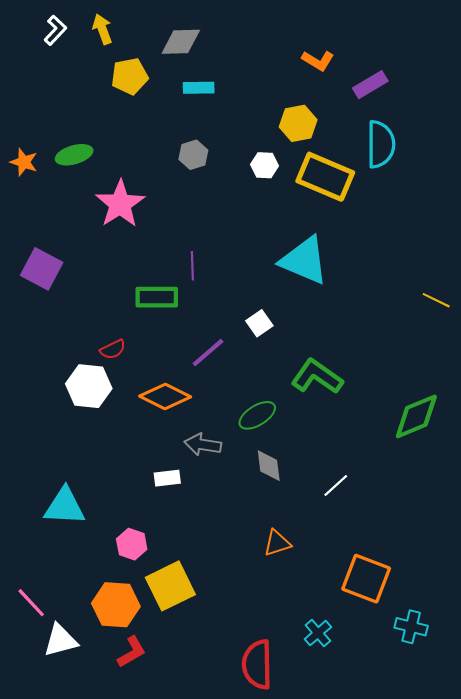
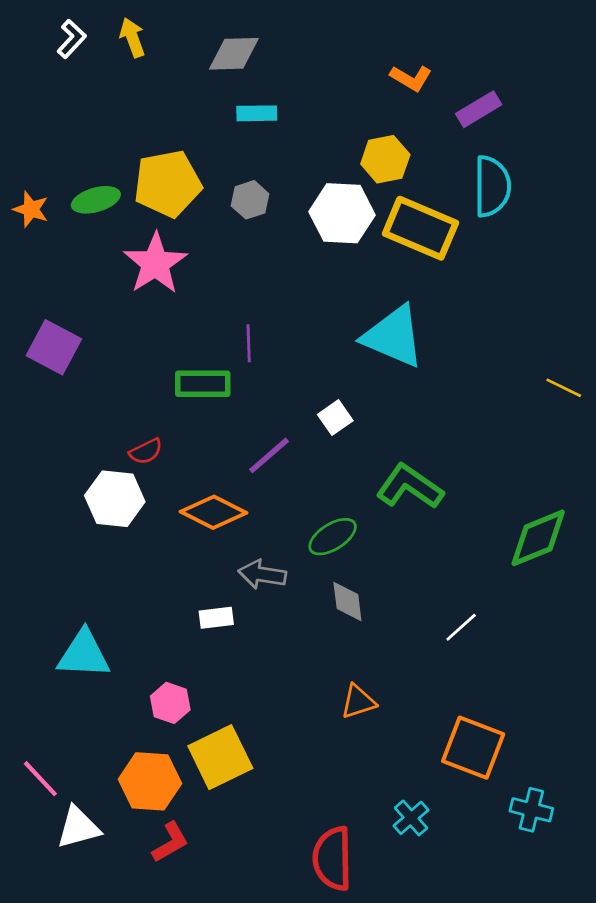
yellow pentagon: (130, 76) -> (168, 184), moved, size x1.4
white hexagon: (265, 165) -> (342, 213), size x1.8
white line: (336, 485) -> (461, 627), moved

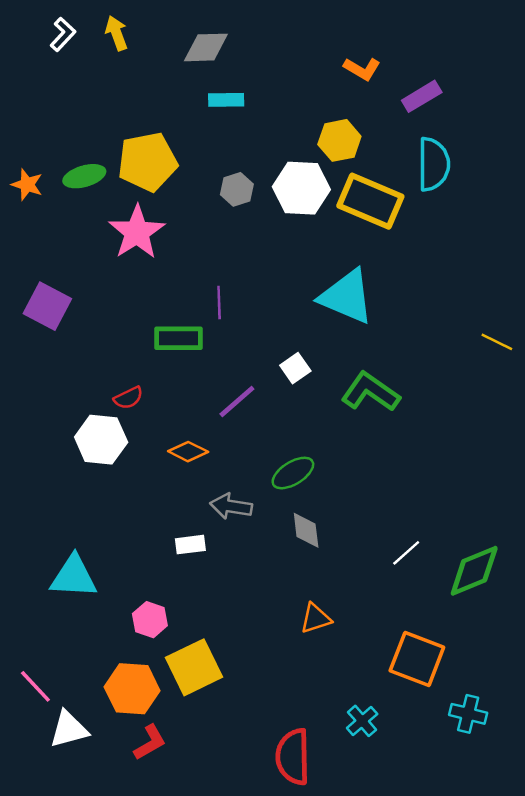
gray hexagon: (250, 200) -> (237, 189), moved
green L-shape: (410, 487) -> (370, 392), moved
orange diamond: (214, 512) -> (188, 452), size x0.7
green diamond: (538, 538) -> (474, 571), moved

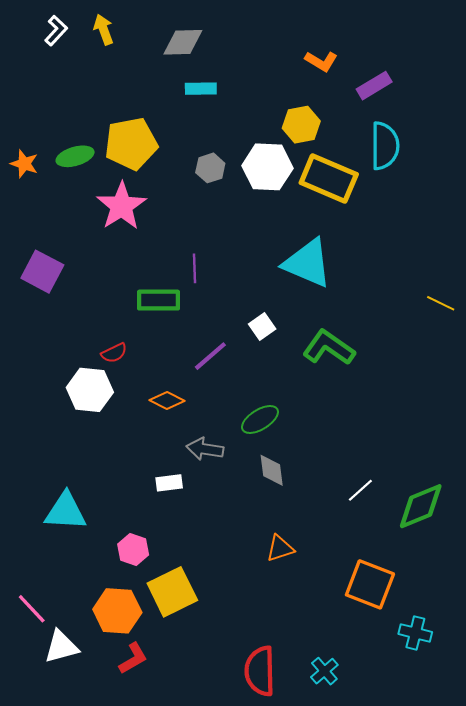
cyan cross: (362, 721) -> (324, 671), moved

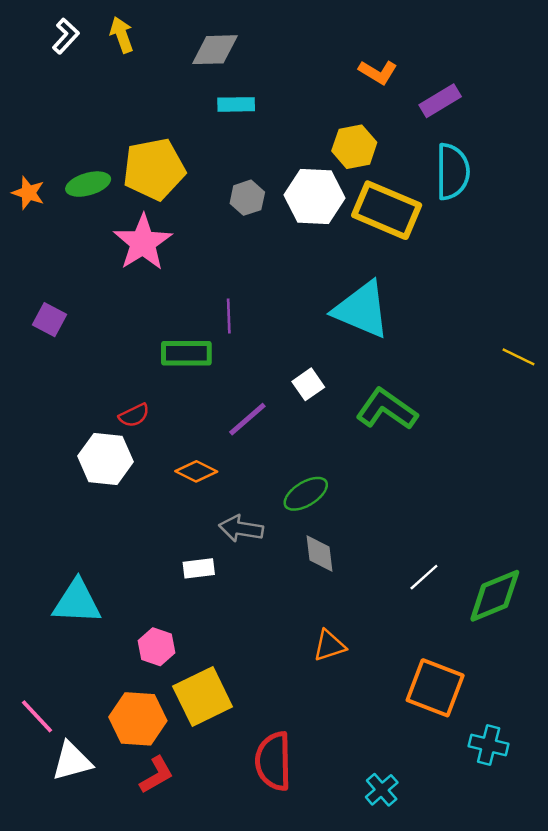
purple square: (42, 272) -> (50, 320), size x0.7
red semicircle: (260, 671) -> (273, 761), moved

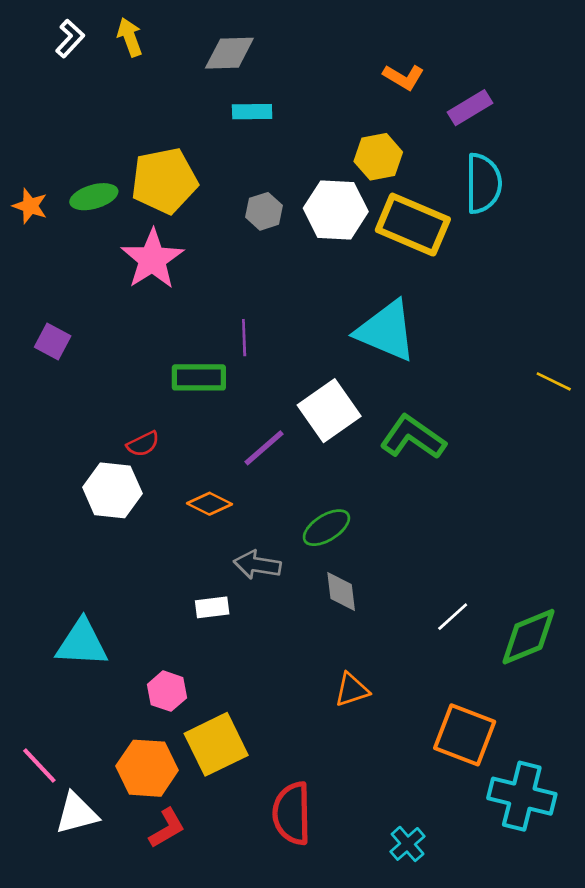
white square: (308, 384) -> (329, 411), size x1.8
cyan cross: (489, 745) -> (522, 796), size x1.6

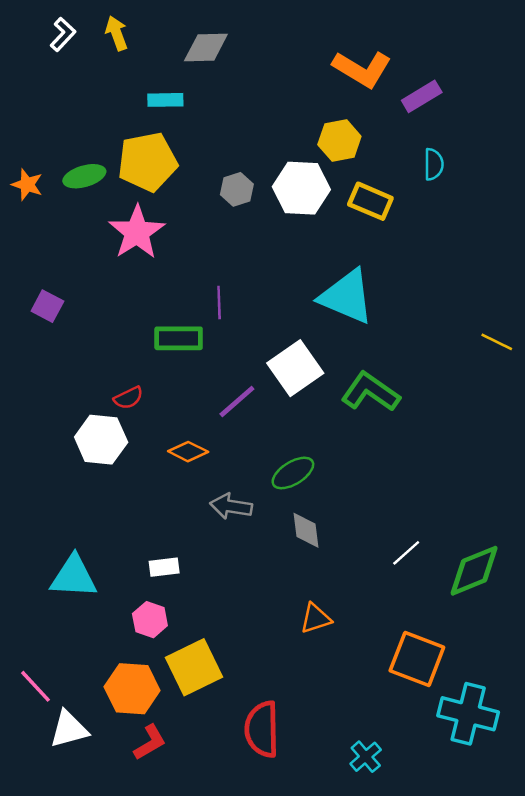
orange L-shape: (404, 77) -> (362, 69), size x1.6
cyan rectangle: (252, 112) -> (165, 100), moved
cyan semicircle: (483, 183) -> (434, 164), size x0.6
yellow rectangle: (413, 225) -> (370, 201), size x0.7
white rectangle: (212, 607) -> (164, 567), moved

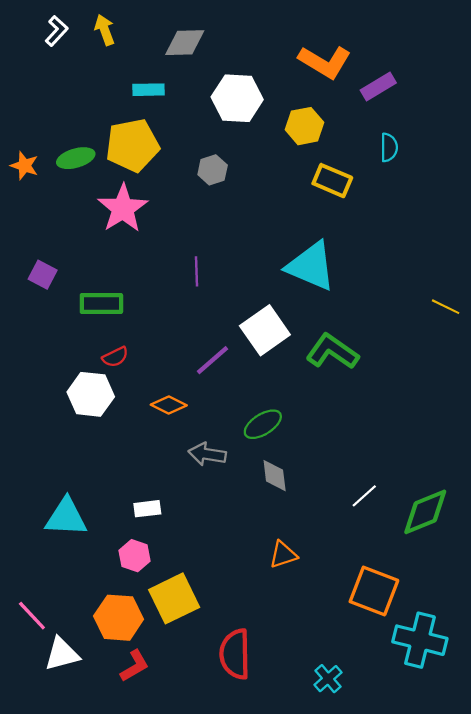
white hexagon: (301, 188) -> (237, 98), moved
green rectangle: (179, 338) -> (101, 303), moved

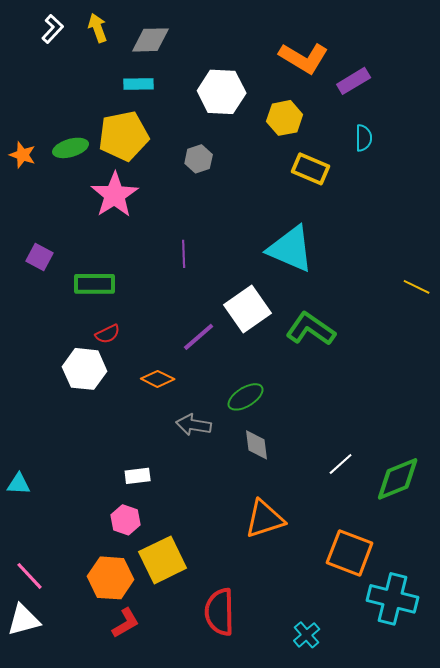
gray diamond: (185, 43) -> (151, 40), moved
cyan triangle: (66, 517) -> (19, 484), moved, size x0.6
orange triangle: (283, 555) -> (265, 519), size x1.5
white triangle: (62, 654) -> (24, 620), moved

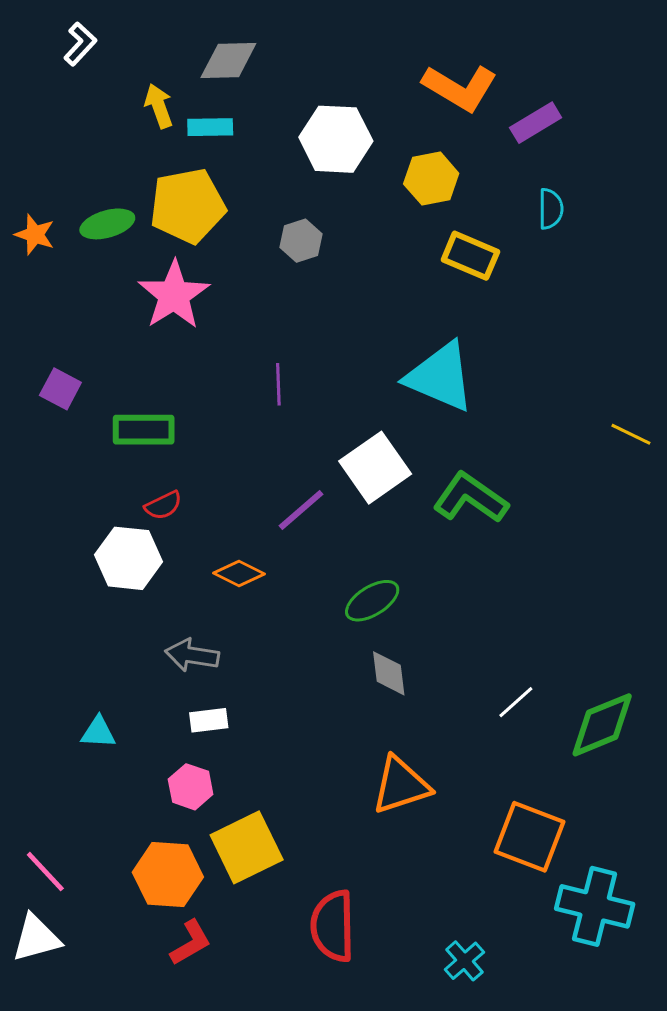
yellow arrow: (98, 28) -> (159, 106), moved
gray arrow: (194, 425) -> (192, 655), moved
cyan triangle: (19, 484) -> (98, 732), moved

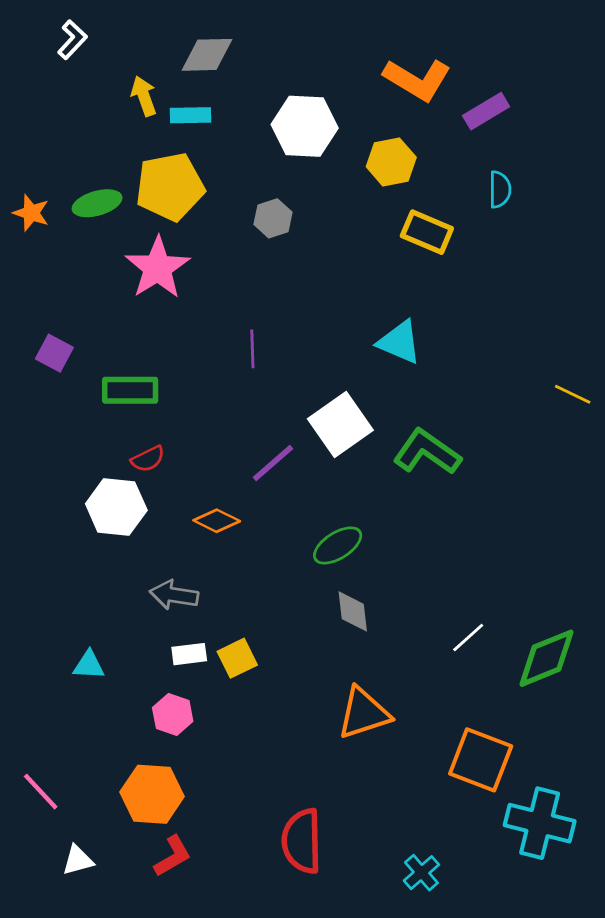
cyan triangle: (440, 377) -> (399, 342), size x0.7
yellow square: (247, 847) -> (237, 658), moved, size x0.6
white triangle: (36, 938) -> (78, 860), moved, size x0.7

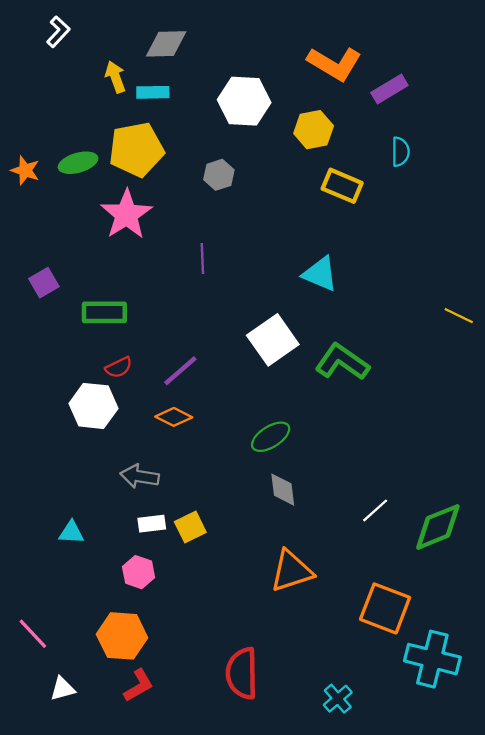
purple line: (252, 349) -> (202, 258), moved
purple square: (54, 353) -> (44, 283), turned 32
purple line: (273, 463) -> (180, 371), moved

